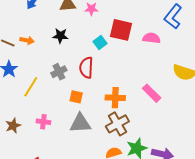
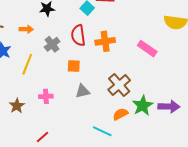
orange arrow: (27, 40) -> (26, 29), moved
orange cross: (115, 98) -> (105, 41), moved
gray triangle: (80, 123) -> (83, 91), size x0.7

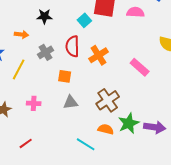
orange cross: (105, 41) -> (99, 55), turned -30
orange semicircle: (120, 114) -> (106, 129), turned 35

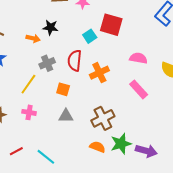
pink semicircle: (135, 12) -> (138, 58), moved
orange arrow: (21, 34) -> (33, 38), moved
yellow line: (19, 69) -> (28, 84), moved
cyan line: (86, 144) -> (46, 157), moved

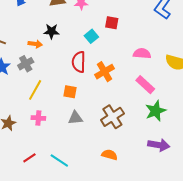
red square: (111, 25) -> (112, 23), size x0.6
gray cross: (47, 63) -> (26, 64), moved
green star: (121, 144) -> (156, 111), moved
orange semicircle: (97, 147) -> (109, 155), moved

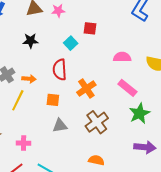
orange arrow: (35, 44) -> (29, 79), moved
orange cross: (105, 72) -> (86, 89), moved
pink cross: (38, 118) -> (24, 143), moved

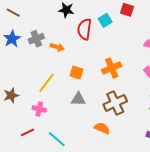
red semicircle: (60, 70) -> (84, 29), moved
yellow line: (18, 100) -> (46, 83), moved
orange semicircle: (96, 160) -> (102, 128), moved

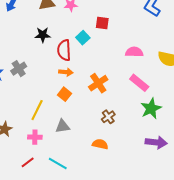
orange arrow: (57, 47) -> (66, 72), moved
orange square: (77, 72) -> (65, 94), turned 32
gray triangle: (78, 99) -> (63, 126), moved
brown cross: (115, 103) -> (108, 117), size x0.6

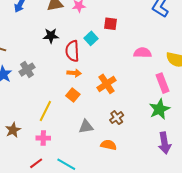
pink rectangle: (139, 83) -> (163, 83), moved, turned 30
gray triangle: (63, 126) -> (86, 127), moved
purple arrow: (156, 142) -> (165, 143), turned 75

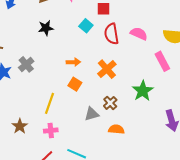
red semicircle: (72, 51) -> (112, 34), moved
pink semicircle: (142, 53) -> (139, 34), turned 30
green star: (159, 109) -> (143, 91), moved
brown cross: (117, 118) -> (110, 103), moved

